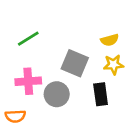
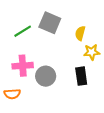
yellow semicircle: (110, 40) -> (80, 33), moved, turned 120
gray square: (75, 63) -> (50, 23), moved

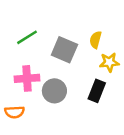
gray square: (50, 23) -> (64, 50), moved
black rectangle: (81, 76) -> (97, 91), turned 30

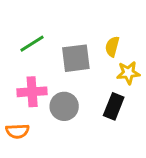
gray square: (64, 50) -> (76, 58), turned -30

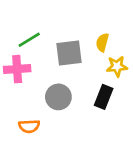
pink cross: (32, 92) -> (17, 69), moved
orange semicircle: (17, 131) -> (29, 126), moved

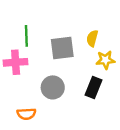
green line: (29, 40) -> (26, 36), turned -60

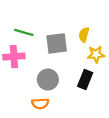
green line: (26, 36) -> (24, 32), turned -72
orange semicircle: (26, 114) -> (40, 104), moved

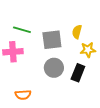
gray circle: (48, 80) -> (54, 68), moved
orange semicircle: (40, 104) -> (23, 95), moved

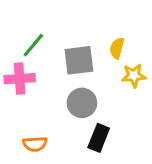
green line: (22, 30) -> (33, 45), turned -66
black rectangle: (78, 73) -> (99, 138), moved

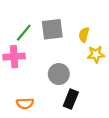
gray square: (79, 60) -> (52, 29), moved

